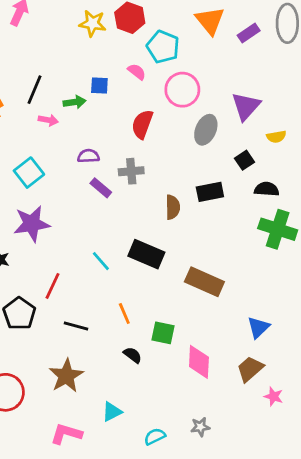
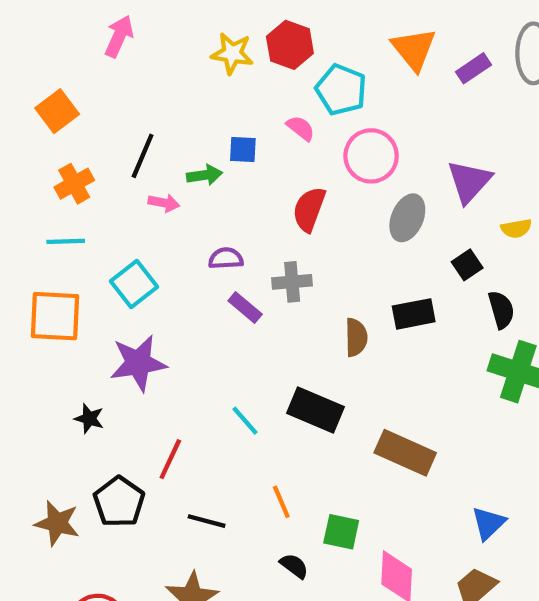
black semicircle: (267, 189) -> (501, 310), turned 70

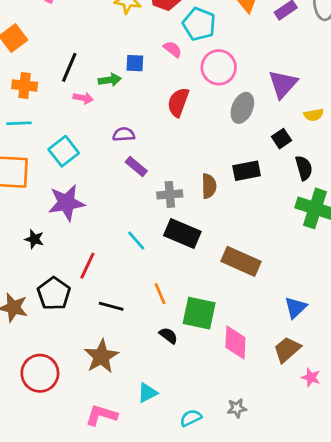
orange cross: (74, 184) -> (25, 86), turned 35
gray cross: (292, 282) -> (170, 194), moved
green square: (341, 532) -> (199, 313), size x1.4

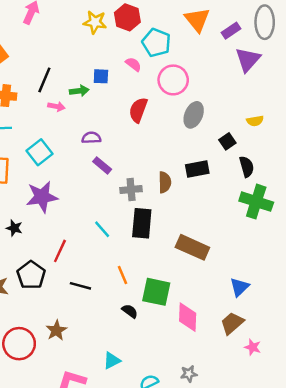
purple triangle: (283, 84) -> (248, 59), moved
black rectangle: (182, 234) -> (142, 223), turned 72
brown star: (101, 356) -> (56, 330), moved, size x0.7

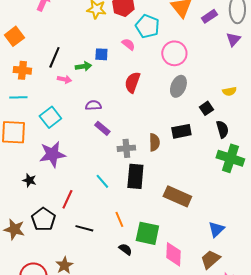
purple triangle: (248, 59) -> (233, 39), moved, size x0.7
pink circle: (173, 80) -> (174, 53), moved

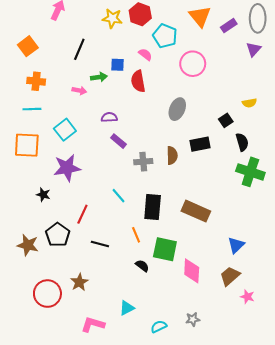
black line: (54, 57) -> (79, 49), moved
red semicircle: (132, 82) -> (138, 81), moved, turned -30
gray ellipse: (178, 86) -> (177, 109), moved
black rectangle: (135, 176) -> (153, 207), moved

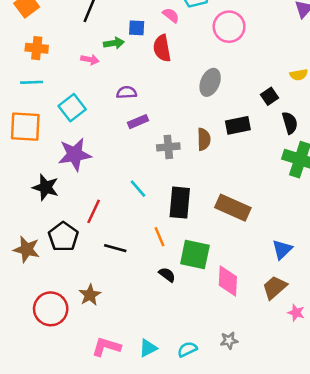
purple rectangle: (119, 141) -> (138, 122), turned -63
black star: (43, 195) -> (46, 187), size x1.5
cyan triangle: (127, 308) -> (148, 348), moved

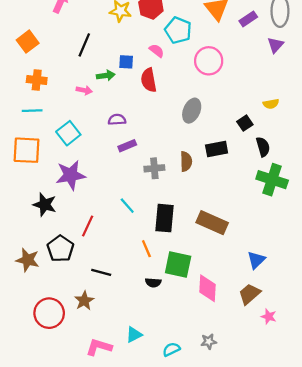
black line: (115, 248) -> (101, 272), moved
black semicircle: (167, 275) -> (153, 283), turned 147
cyan triangle: (148, 348) -> (134, 335), moved

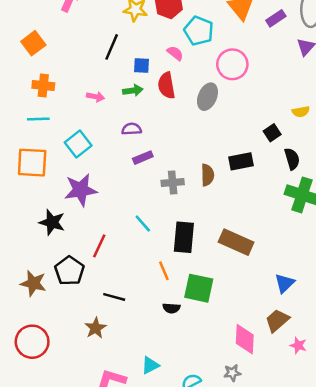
black line: (84, 45) -> (112, 47), moved
green arrow: (106, 76) -> (133, 90), moved
gray ellipse: (192, 111) -> (207, 97), moved
pink diamond: (208, 288) -> (245, 339), moved
red circle: (49, 313) -> (32, 342), moved

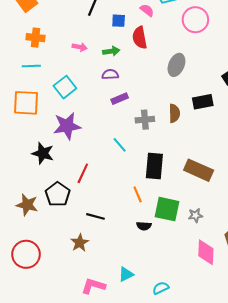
green arrow: (133, 90) -> (111, 51), moved
gray ellipse: (207, 97) -> (176, 65), moved
cyan line: (143, 224) -> (120, 145), moved
gray star: (232, 373) -> (195, 215), moved

